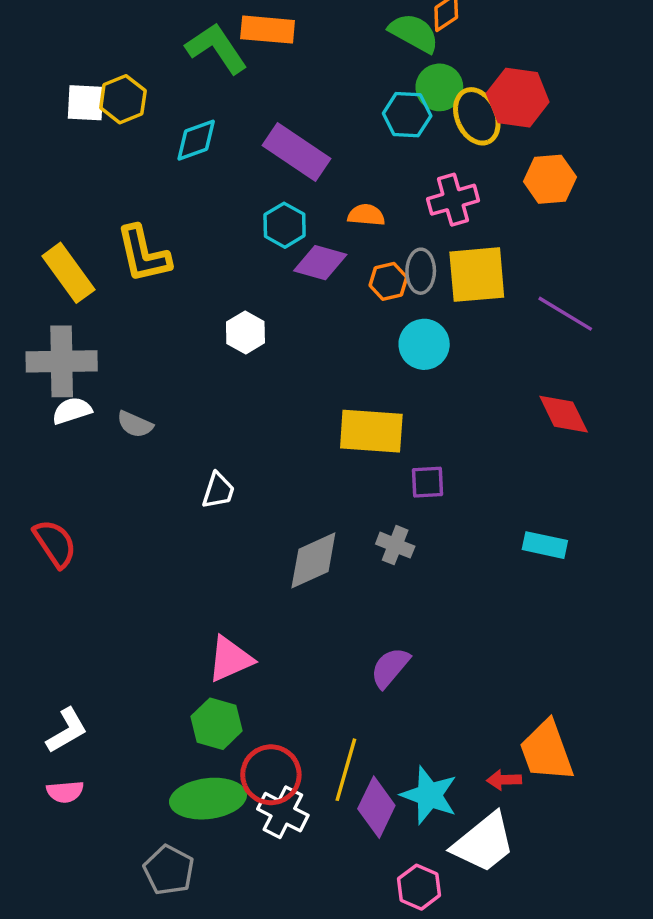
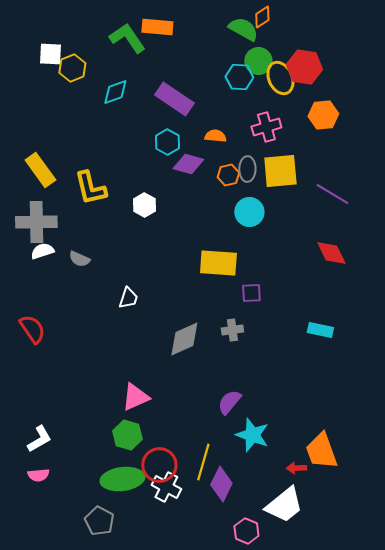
white square: (85, 103) -> (50, 54), moved
yellow L-shape: (143, 254) -> (90, 188), moved
gray cross: (395, 545) -> (232, 330), turned -30
cyan star: (429, 795) -> (252, 435), moved

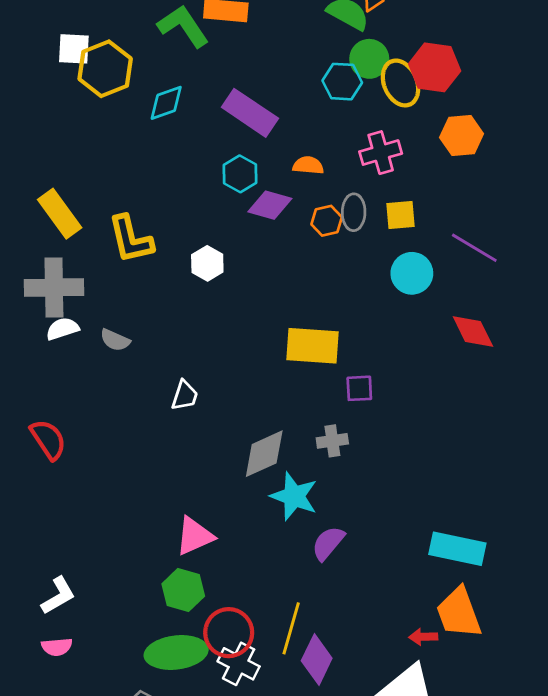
yellow hexagon: (72, 68) -> (105, 69), size x1.4
yellow square: (280, 171) -> (400, 215), size x0.6
cyan circle: (249, 212) -> (412, 273), moved
cyan rectangle: (320, 330) -> (457, 549), moved, size x1.5
cyan star: (252, 435) -> (294, 496), moved

